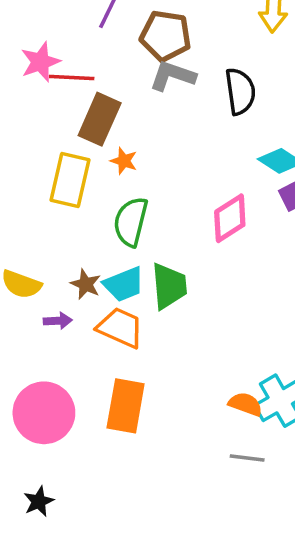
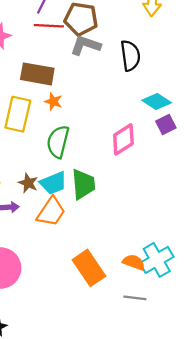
red line: (72, 77) -> (49, 26), moved
brown rectangle: (100, 119) -> (37, 74), turned 76
orange trapezoid: (120, 328) -> (51, 212), turned 100
orange rectangle: (126, 406) -> (89, 268), moved, turned -44

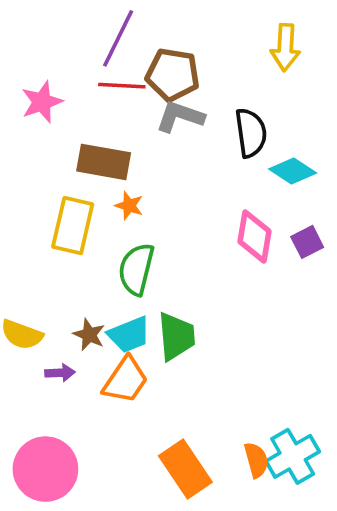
cyan diamond: (157, 102) -> (293, 171), moved
pink diamond: (123, 139) -> (254, 236), moved, turned -48
orange semicircle: (134, 262) -> (256, 460), turned 55

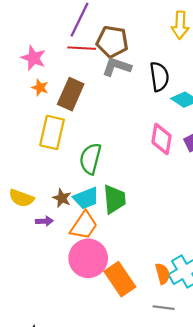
pink star: (42, 102) -> (33, 58), turned -30
brown rectangle: (104, 162) -> (71, 94), turned -76
orange star: (129, 206) -> (40, 88), moved
pink circle: (45, 469) -> (88, 258), moved

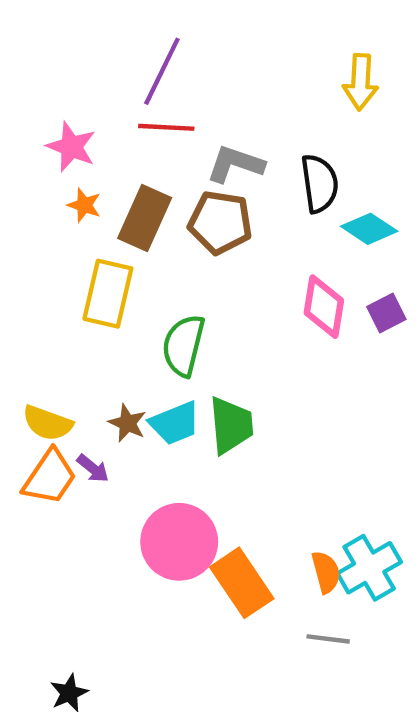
brown pentagon: (112, 42) -> (220, 222), moved
purple arrow: (44, 221) -> (93, 468), turned 42
orange trapezoid: (84, 225) -> (50, 477), moved

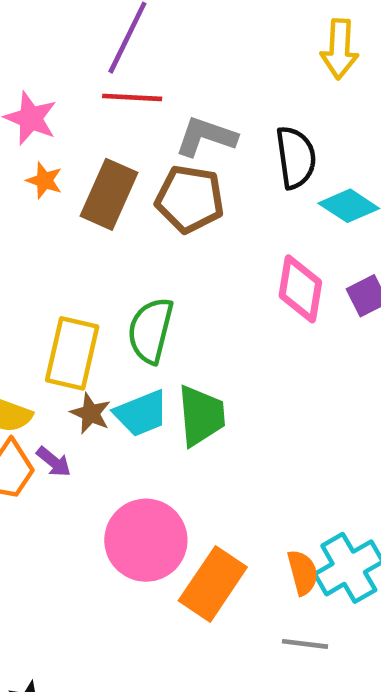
yellow rectangle: (108, 294) -> (72, 353), moved
orange rectangle: (242, 583) -> (213, 584), turned 68

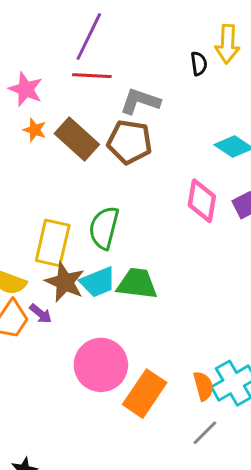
black semicircle: (296, 157) -> (199, 64), moved, size x0.6
brown rectangle: (109, 194) -> (77, 139), turned -72
brown star: (91, 413) -> (65, 282), size x1.5
green trapezoid: (201, 416) -> (137, 284), turned -78
gray line: (305, 644) -> (205, 433), turned -52

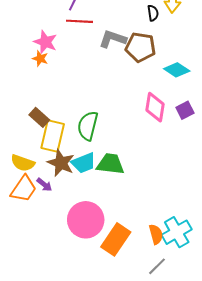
pink star: (26, 89) -> (45, 42), moved
brown rectangle: (77, 139) -> (39, 117), moved, size x0.7
brown pentagon: (130, 142) -> (140, 47), moved

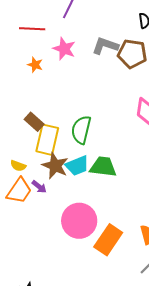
red line: (79, 21) -> (32, 29), moved
pink star: (45, 42) -> (64, 49), moved
yellow semicircle: (23, 163) -> (18, 166), size x0.7

